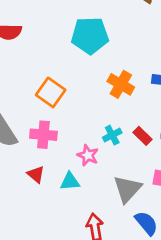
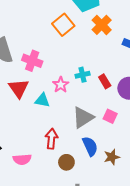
orange cross: (121, 84) -> (102, 25), moved
orange square: (51, 92) -> (63, 25), moved
red triangle: (36, 174) -> (19, 88), size x1.5

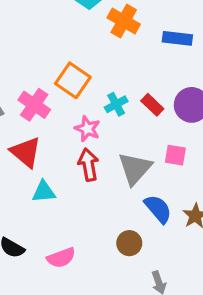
orange square: (63, 25) -> (73, 80), moved
pink cross: (32, 61) -> (34, 105), turned 30
cyan triangle: (42, 100) -> (44, 192), moved
red arrow: (51, 139) -> (88, 165), moved

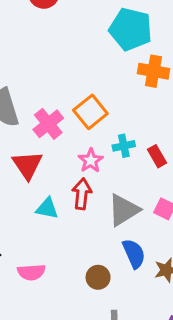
orange cross: (124, 21) -> (153, 71), turned -36
cyan triangle: (44, 192) -> (47, 208), moved

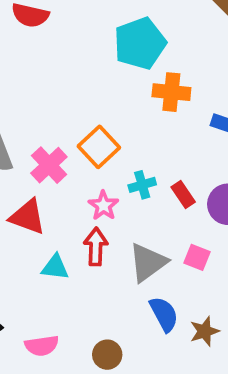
cyan pentagon: (131, 29) -> (140, 43), turned -30
red triangle: (27, 165) -> (27, 217), turned -32
brown circle: (98, 277) -> (107, 355), moved

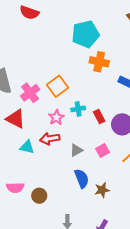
red arrow: (96, 247) -> (50, 139), turned -108
pink square: (197, 257) -> (103, 151), turned 32
gray triangle: (148, 262) -> (76, 150), size x0.6
brown circle: (107, 355) -> (39, 196), moved

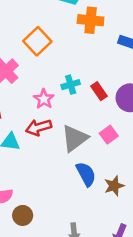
orange square: (58, 86) -> (37, 41), moved
gray triangle: (76, 150) -> (75, 138), size x1.6
brown circle: (39, 196) -> (23, 215), moved

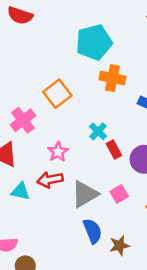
cyan cross: (71, 85) -> (98, 131), moved, turned -36

